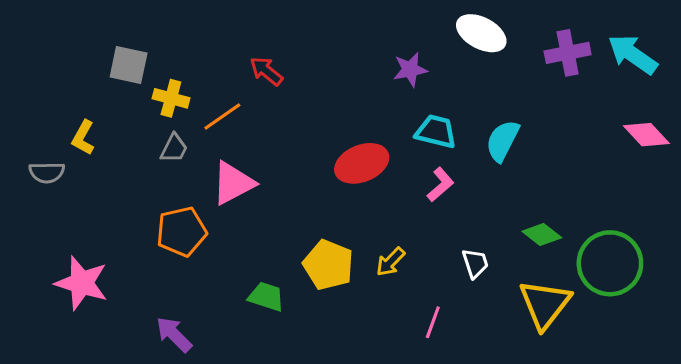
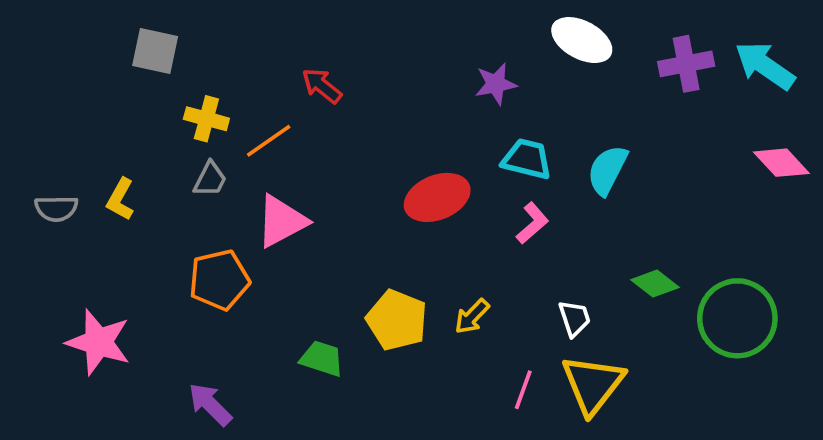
gray square: (129, 65) -> (155, 51), moved
yellow L-shape: (83, 138) -> (120, 199), moved
yellow triangle: (545, 304) -> (593, 384), moved

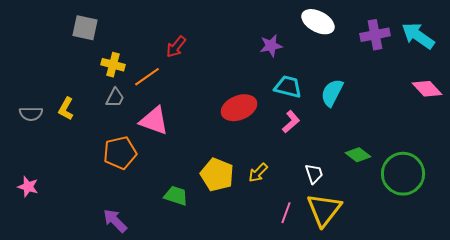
red arrow: (322, 86) -> (176, 47), turned -90
pink triangle: (282, 221) -> (154, 121), turned 48
pink star: (98, 342) -> (28, 187), moved, size x0.6

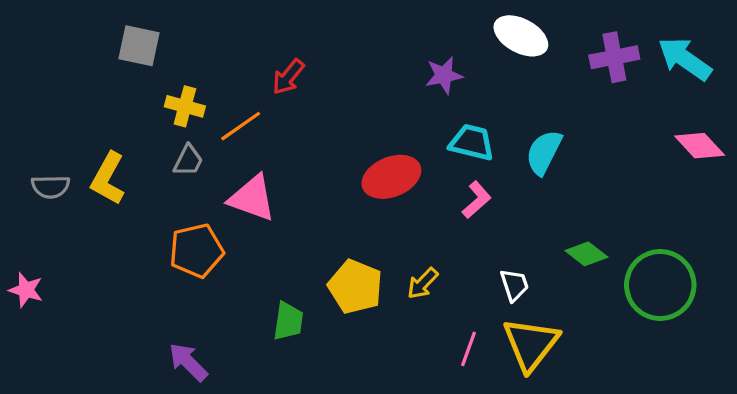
yellow L-shape: (66, 109) -> (108, 178), size x1.4
pink star: (28, 187) -> (26, 290), moved
green trapezoid: (176, 196) -> (288, 321), turned 80

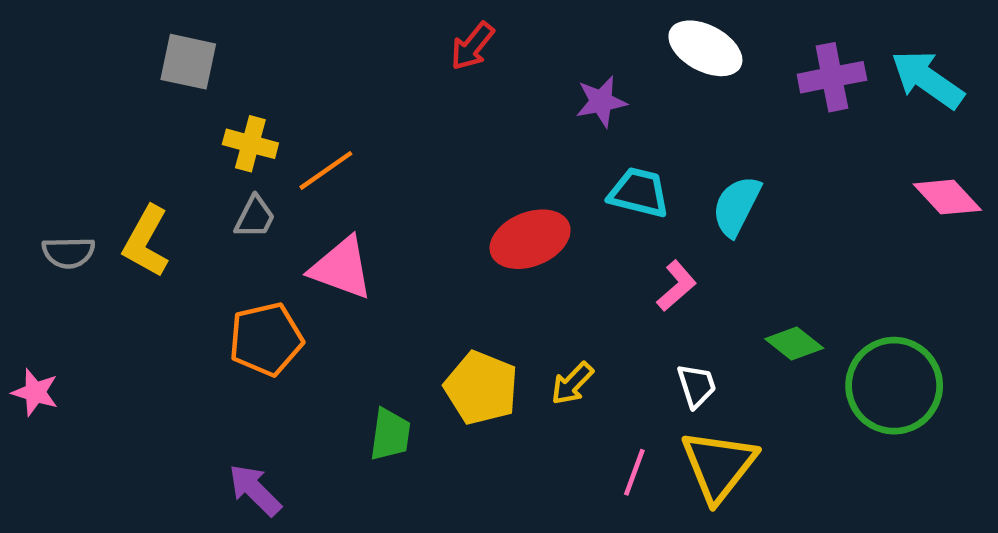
red arrow: (288, 77) -> (472, 46), moved
pink L-shape: (477, 200) -> (677, 286), moved

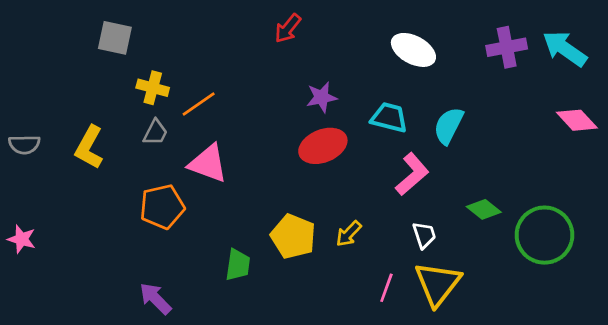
white ellipse: (705, 48) -> (413, 50), moved
purple star: (601, 102) -> (322, 97), moved
gray semicircle: (68, 253) -> (24, 145), moved
pink L-shape: (677, 286) -> (412, 174), size x1.4

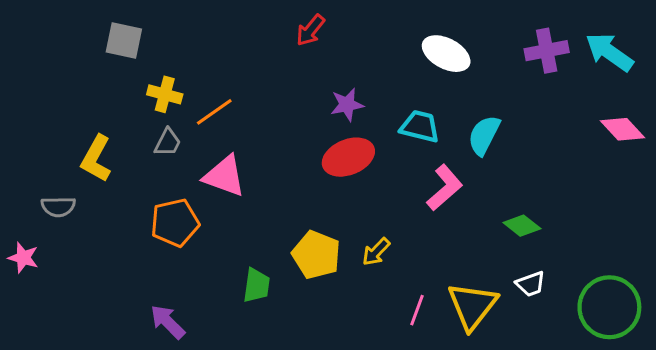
gray semicircle: (24, 145) -> (58, 207), moved
white trapezoid: (424, 235) -> (531, 284), moved, turned 88
green circle: (544, 235) -> (609, 307), moved

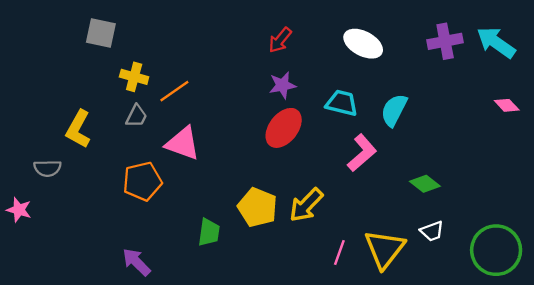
red arrow: (311, 30) -> (280, 40), moved
pink diamond: (623, 129) -> (507, 105), size x0.7
red ellipse: (348, 157) -> (284, 128), turned -30
yellow arrow: (376, 252) -> (306, 205), size x1.5

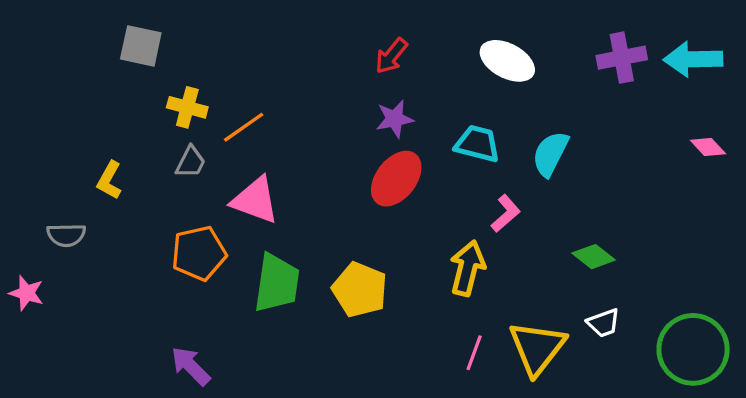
cyan arrow: (496, 42) -> (693, 59), turned -36
yellow L-shape: (78, 129) -> (109, 180), size x0.7
pink L-shape: (362, 153) -> (506, 213), size x0.7
yellow arrow: (306, 205) -> (468, 268), moved, turned 150
green trapezoid: (209, 232) -> (277, 283), moved, size x1.5

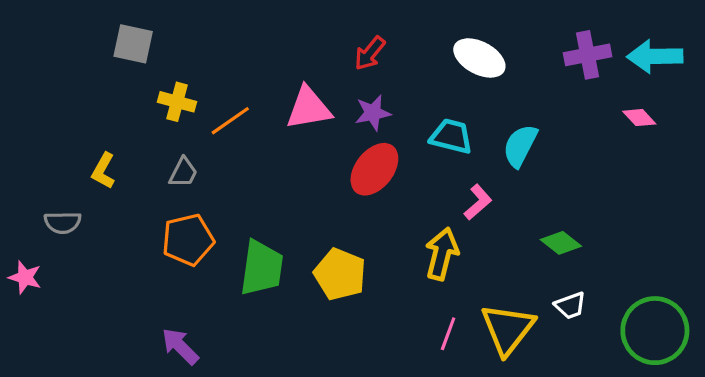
pink diamond: (708, 147) -> (639, 118), moved
gray trapezoid: (191, 162) -> (183, 172), moved
pink triangle: (255, 200) -> (309, 108), moved, turned -30

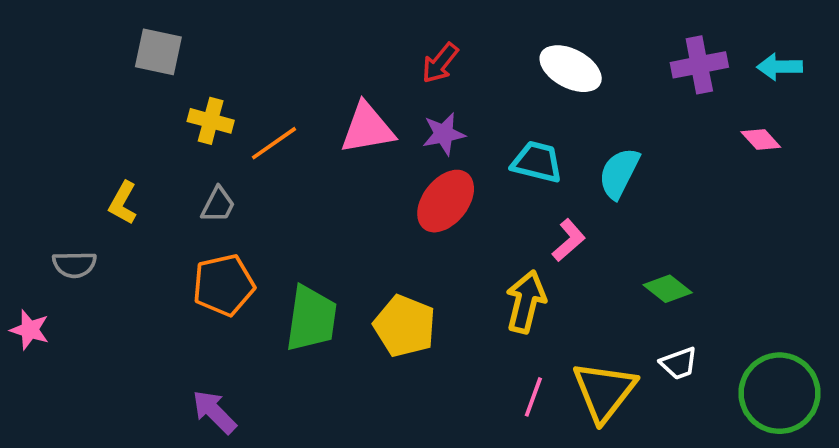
cyan arrow: (655, 56) -> (780, 67), size x0.7

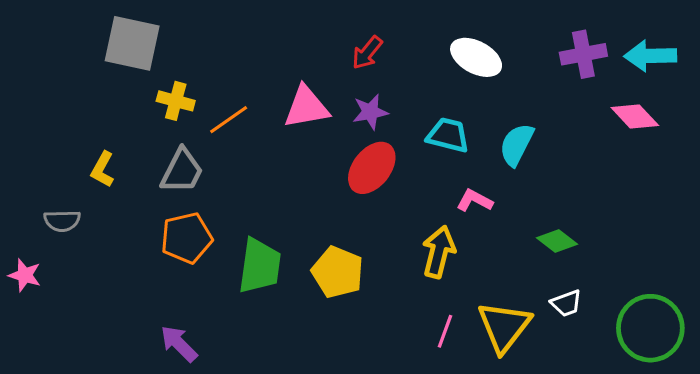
gray square: (158, 52) -> (132, 43), size x1.4
cyan arrow: (780, 67) -> (650, 56), size x1.4
pink diamond: (761, 140) -> (635, 116), size x1.4
gray trapezoid: (218, 205) -> (182, 171), size x1.5
pink L-shape: (569, 240) -> (475, 201), turned -111

